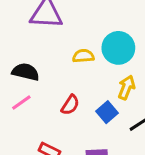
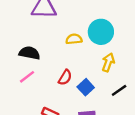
blue square: (107, 112) -> (86, 87), moved

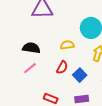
yellow semicircle: (74, 39) -> (67, 45), moved

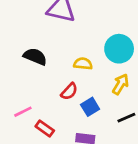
pink line: (30, 68) -> (23, 112), moved

